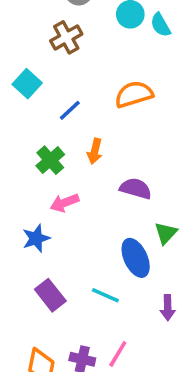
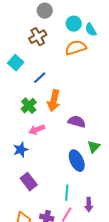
orange semicircle: (134, 94) -> (76, 48), moved
orange arrow: (95, 151) -> (54, 101), size x1.5
cyan line: (105, 295) -> (67, 193), moved, turned 70
purple arrow: (168, 308) -> (89, 205), moved

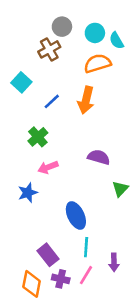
gray circle: (45, 11) -> (62, 27), moved
orange arrow: (54, 101) -> (86, 100), moved
blue ellipse: (77, 161) -> (76, 215), moved
purple rectangle: (29, 182) -> (48, 255), moved

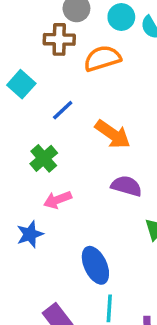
brown cross: (49, 49) -> (59, 39), turned 30
orange semicircle: (97, 63) -> (102, 58), moved
orange arrow: (86, 100) -> (113, 134), moved, turned -68

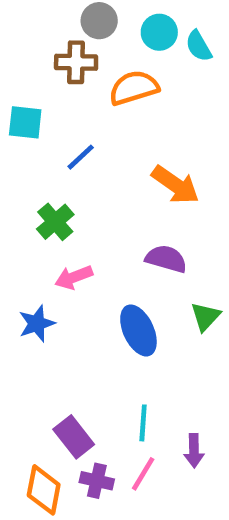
cyan square: (21, 84) -> (25, 122), turned -36
orange arrow: (113, 134) -> (175, 185), moved
blue ellipse: (95, 265) -> (138, 330), moved

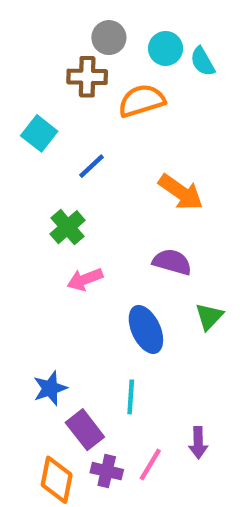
cyan square: (25, 122) -> (39, 133), turned 32
blue star: (37, 324) -> (50, 388), moved
cyan line: (143, 423) -> (131, 397), moved

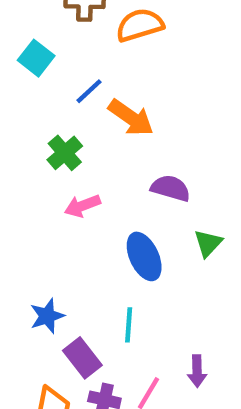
orange arrow: (181, 192) -> (131, 118), moved

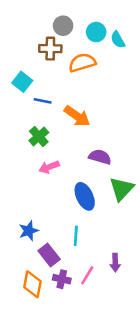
blue line: (89, 91) -> (43, 101), moved, turned 54
green triangle: (208, 243) -> (122, 189), size x1.5

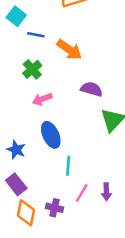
blue ellipse: (85, 196) -> (51, 135), moved
blue star: (29, 231) -> (16, 150), moved, turned -30
purple rectangle: (49, 255) -> (16, 184), moved
pink line: (87, 275) -> (82, 193), moved

